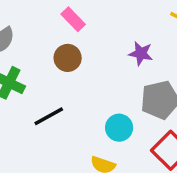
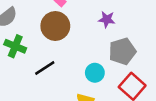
brown circle: (68, 58) -> (55, 26), size x1.5

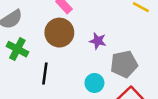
purple star: (107, 19) -> (98, 41), moved
black line: (45, 68) -> (45, 74), turned -55

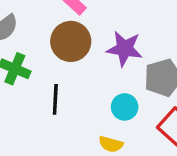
purple star: (98, 41) -> (125, 49), size x1.5

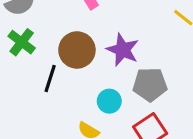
brown circle: (71, 41) -> (77, 50), moved

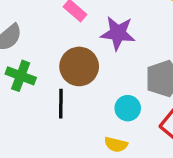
purple star: (123, 50) -> (118, 33), moved

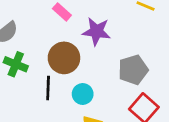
cyan circle: (128, 108) -> (83, 94), moved

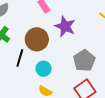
gray pentagon: (133, 70) -> (84, 61), turned -30

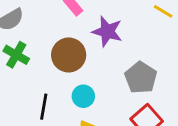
black line: (20, 58) -> (44, 107), moved

